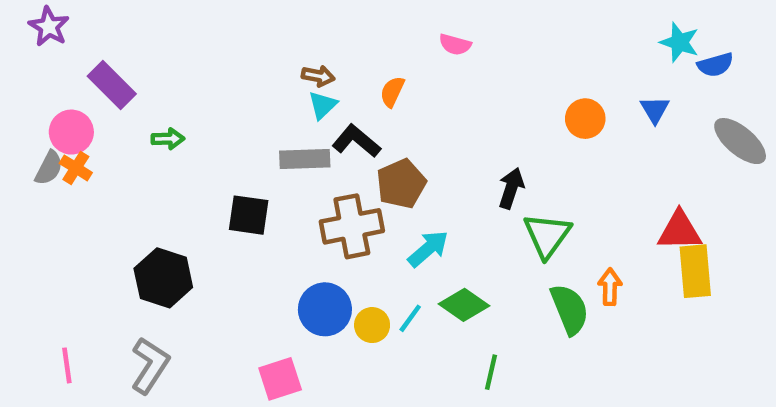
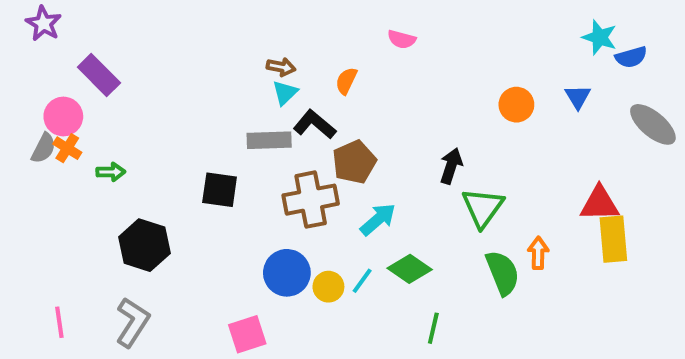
green arrow: (168, 139) -> (111, 172), moved

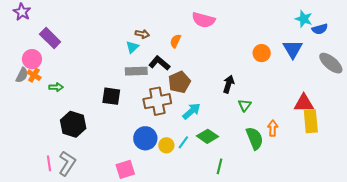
pink semicircle: (402, 39) -> (203, 20), size x1.6
cyan triangle: (285, 93) -> (132, 47), moved
blue triangle: (578, 97) -> (293, 49), size x1.5
green triangle: (483, 208) -> (245, 105), size x0.6
pink line: (59, 322) -> (49, 163), moved

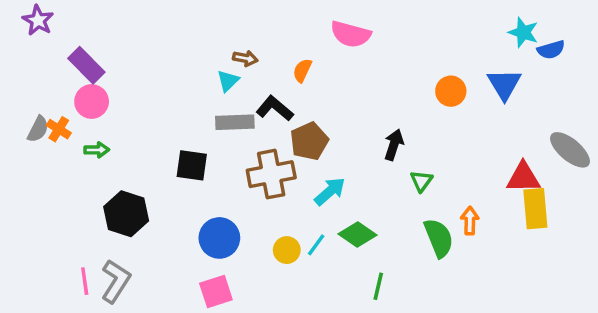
pink circle: (32, 59) -> (92, 102), moved
gray ellipse: (331, 63) -> (570, 150), moved
blue circle: (145, 138) -> (219, 238), moved

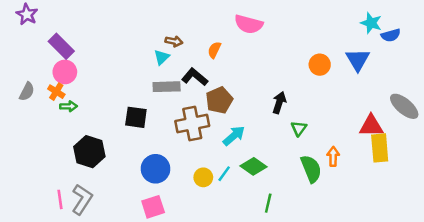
orange cross: (59, 129) -> (56, 92), moved

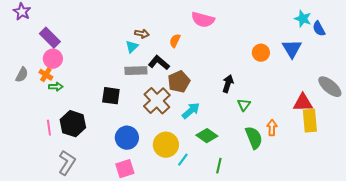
blue semicircle: (391, 35) -> (319, 29), turned 77
brown cross: (192, 123) -> (157, 101), turned -32
cyan line: (224, 174) -> (183, 160), moved
yellow circle: (203, 177) -> (166, 145), size x1.6
pink line: (60, 199) -> (49, 128), moved

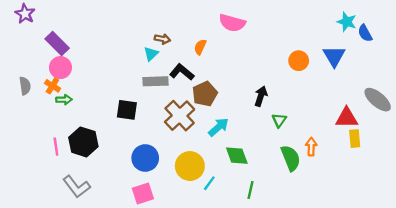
gray semicircle: (22, 75) -> (25, 86), turned -35
yellow rectangle: (310, 121) -> (355, 139), size x0.7
green diamond: (207, 136) -> (237, 156), turned 35
gray L-shape: (67, 163) -> (77, 187), turned 110

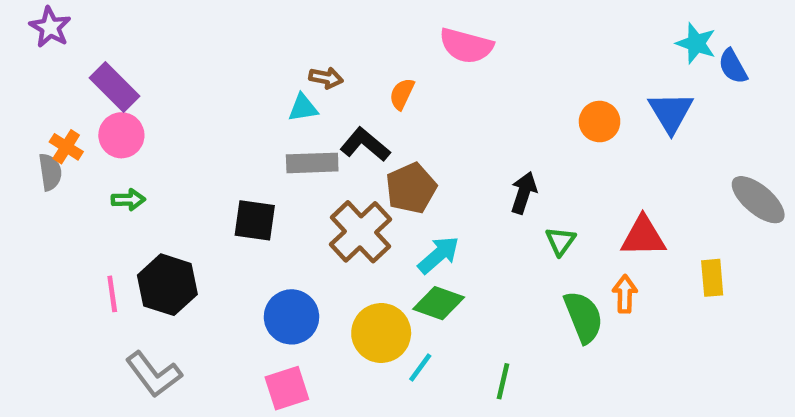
cyan triangle: (151, 54) -> (303, 108), turned 35
orange cross: (52, 86) -> (66, 147), moved
red triangle: (347, 118) -> (643, 236), moved
green diamond: (237, 156) -> (439, 303), moved, turned -50

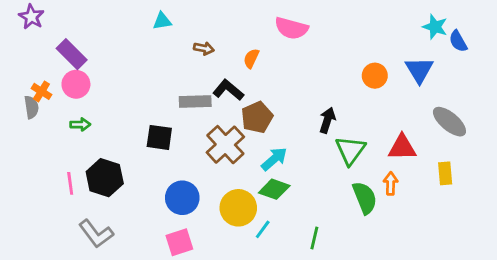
cyan triangle: (303, 108) -> (162, 21), moved
gray ellipse: (758, 200) -> (449, 122), moved
green triangle: (560, 241) -> (350, 150), size x1.6

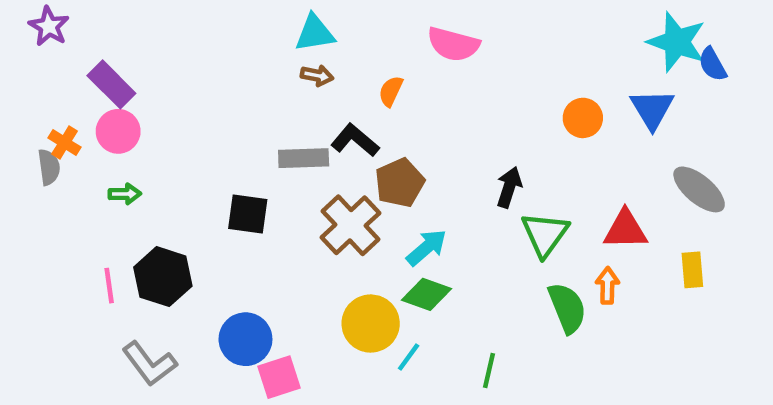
cyan triangle: (162, 21) -> (315, 33), moved, size x1.4
cyan star: (435, 27) -> (677, 42), size x1.5
blue circle: (182, 198) -> (245, 339), moved

